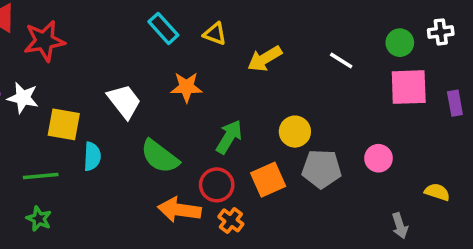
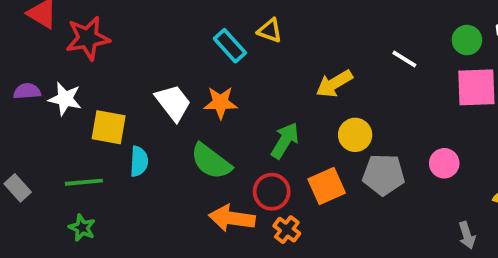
cyan rectangle: (163, 28) -> (230, 46), moved
yellow arrow: (265, 59) -> (334, 84), moved
orange star: (186, 87) -> (220, 103), moved

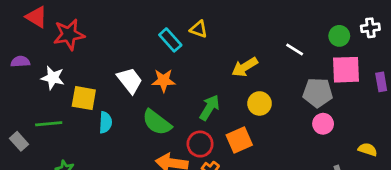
purple semicircle: (27, 91) -> (20, 62), moved
gray pentagon: (384, 175) -> (318, 93), moved
green line: (84, 182) -> (49, 124), moved

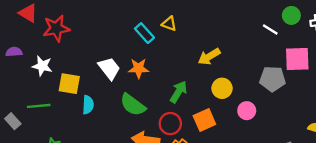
green circle: (339, 36) -> (291, 15), moved
white line: (295, 49) -> (270, 30), moved
pink circle: (323, 124) -> (247, 111), moved

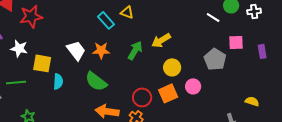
pink square: (297, 59) -> (236, 42), size x0.7
gray pentagon: (273, 79) -> (215, 59), turned 30
green arrow: (179, 92) -> (135, 50), moved
orange square: (204, 120) -> (168, 93), moved
red circle: (170, 124) -> (142, 97), moved

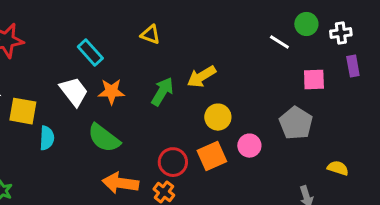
cyan rectangle: (106, 20) -> (90, 53), moved
purple rectangle: (262, 51) -> (353, 66), moved
gray pentagon: (215, 59) -> (296, 123), moved

